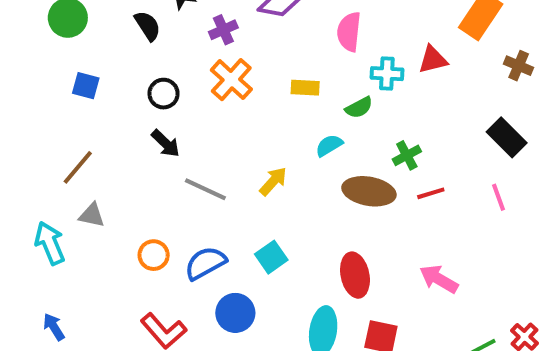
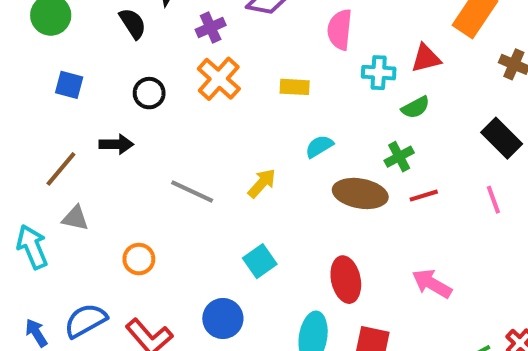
green semicircle: (359, 108) -> (416, 107), moved
black arrow: (166, 143) -> (116, 144), moved, turned -44
blue semicircle: (205, 263) -> (86, 321), moved

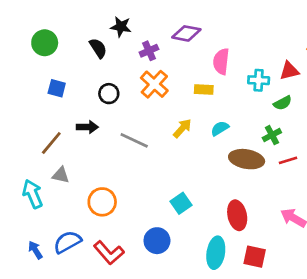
pink semicircle: (340, 30) -> (221, 61), moved
yellow arrow: (262, 183) -> (182, 128), moved
gray line: (192, 191) -> (134, 140), moved
orange circle: (139, 259) -> (102, 202), size x1.4

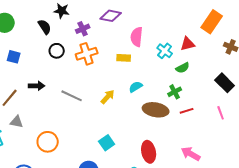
cyan cross: (259, 80) -> (165, 51), turned 35
orange cross: (154, 84) -> (87, 54), turned 30
black circle: (109, 94) -> (57, 51), moved
yellow arrow: (182, 128) -> (108, 97), moved

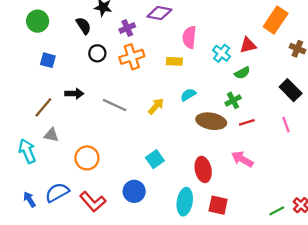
pink arrow: (191, 154) -> (242, 159), moved

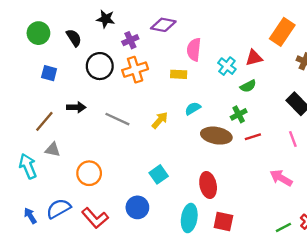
black semicircle: (84, 26) -> (74, 38), moved
black circle: (97, 53) -> (100, 66), size x1.5
pink arrow: (242, 159) -> (281, 178), moved

